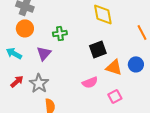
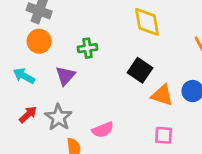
black square: (98, 49) -> (140, 70), turned -36
pink semicircle: (90, 82) -> (103, 130), moved
pink square: (115, 96) -> (164, 135), turned 32

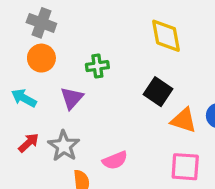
pink square: (164, 135) -> (185, 167), size x1.4

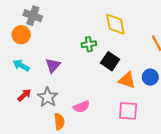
orange circle: (41, 58) -> (21, 35), moved
green cross: (97, 66) -> (89, 44), moved

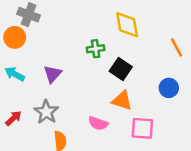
orange triangle: (127, 80) -> (122, 101), moved
red arrow: (24, 95) -> (13, 118), moved
pink semicircle: (81, 107) -> (98, 123), moved, turned 42

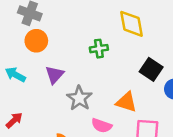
orange circle: (15, 37) -> (36, 41), moved
black square: (121, 69) -> (151, 69), moved
gray star: (46, 112) -> (79, 98), moved

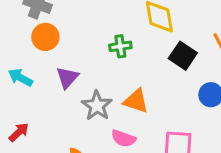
black square: (151, 69) -> (183, 56), moved
orange triangle: (126, 102) -> (136, 101), moved

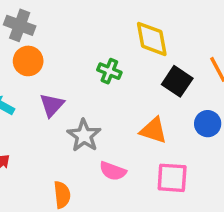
green cross: (120, 46) -> (109, 71), turned 30
orange triangle: (136, 101) -> (153, 130), moved

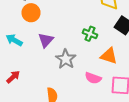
green cross: (109, 71) -> (90, 34), moved
pink semicircle: (113, 171) -> (93, 78), moved

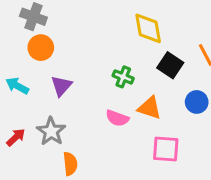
gray star: (66, 59) -> (51, 131), moved
pink semicircle: (93, 78) -> (117, 118), moved

